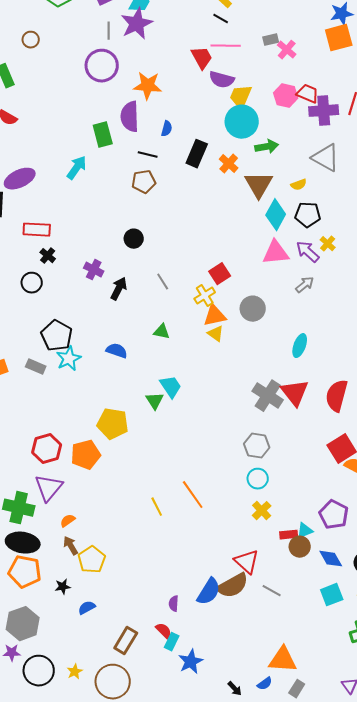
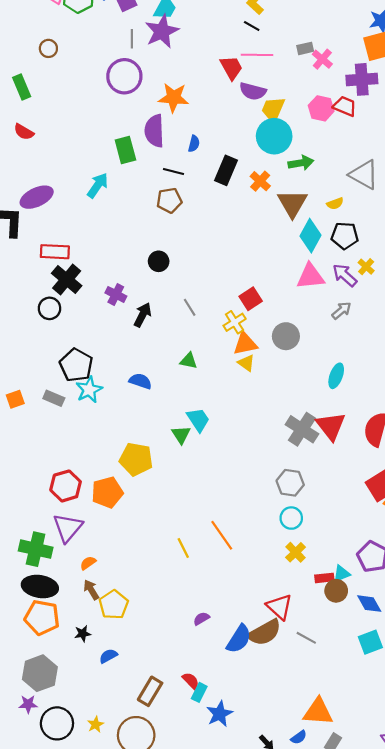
purple cross: (324, 111) -> (362, 79), moved
black cross: (48, 256) -> (67, 279), size x1.8
purple semicircle: (174, 604) -> (201, 619), moved, turned 56

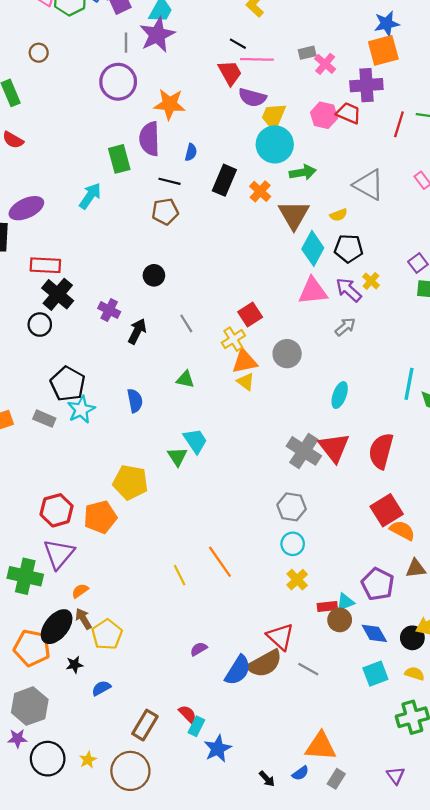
black line: (252, 26) -> (238, 44), moved
blue semicircle: (140, 381) -> (135, 401), turned 60
black ellipse: (40, 587) -> (57, 627), moved, turned -60

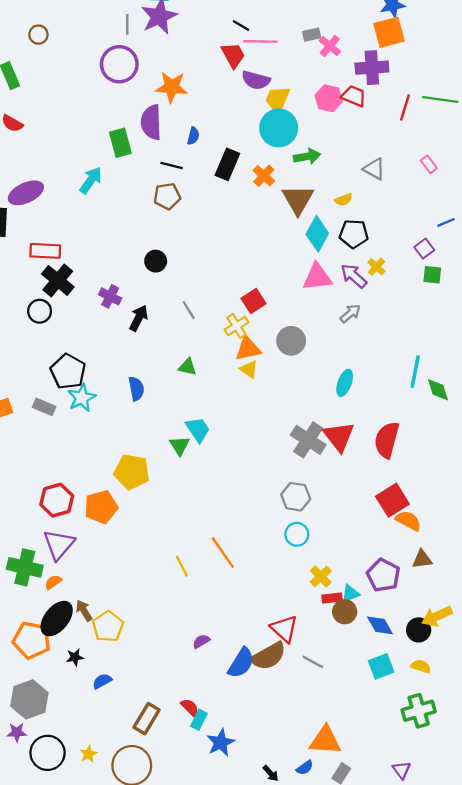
gray triangle: (369, 185) -> (374, 169), size x0.7
yellow cross: (297, 580) -> (321, 576), moved
orange semicircle: (80, 591) -> (53, 582), moved

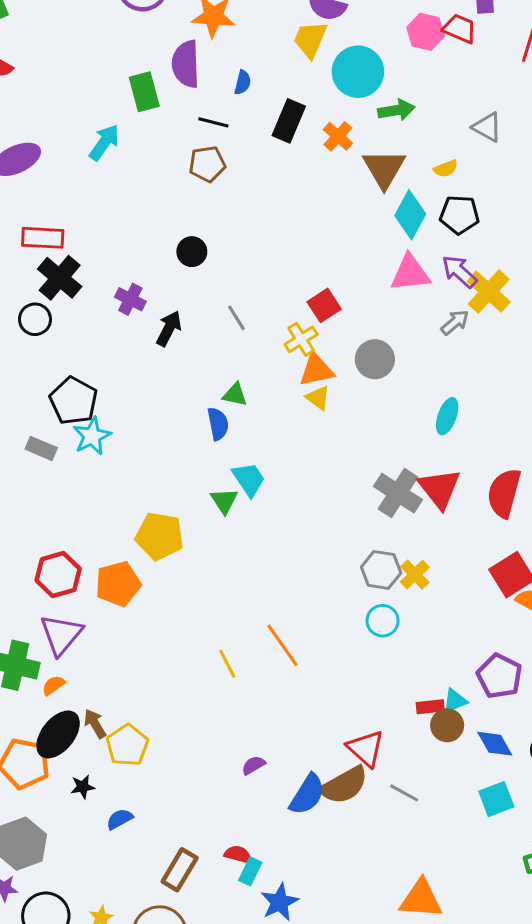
yellow trapezoid: (277, 99) -> (310, 39), moved
yellow cross: (376, 267) -> (489, 292), moved, size x1.8
blue semicircle: (136, 389) -> (218, 424), moved
yellow cross: (321, 576) -> (415, 575), moved
red semicircle: (190, 707) -> (238, 854), turned -30

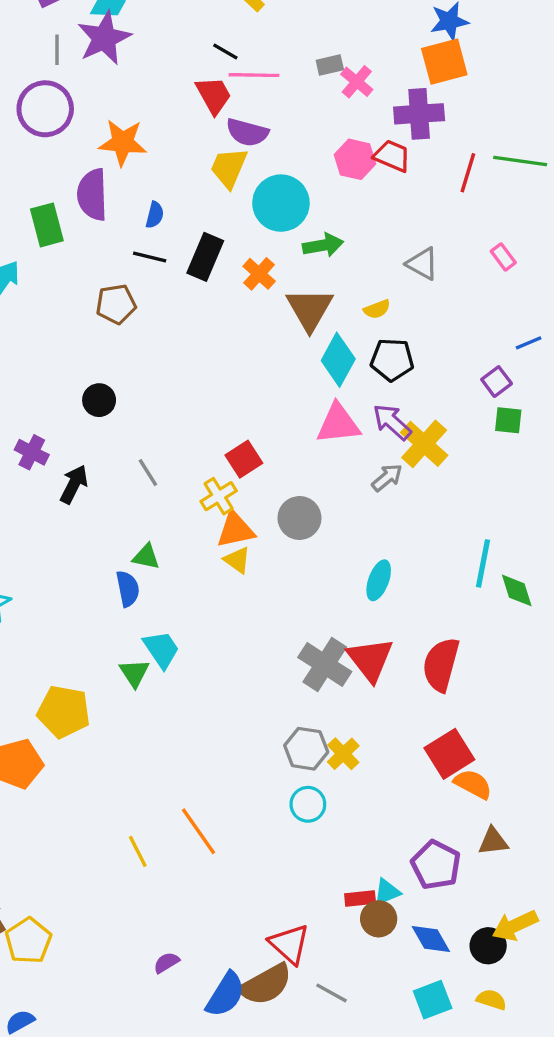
black line: (213, 122) -> (150, 257), moved

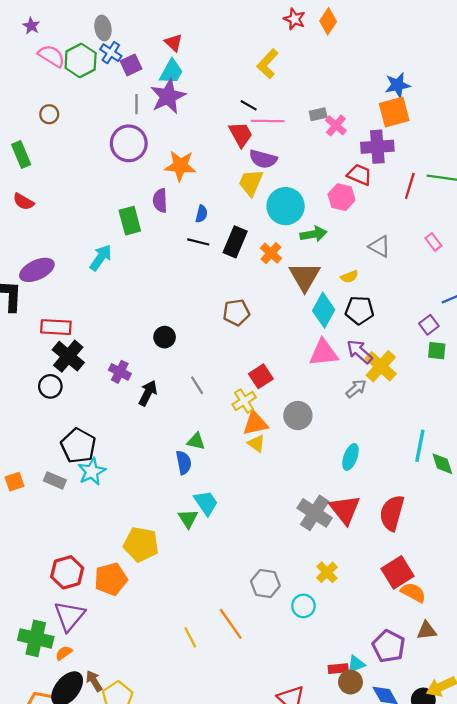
pink hexagon: (355, 159) -> (342, 197), moved
purple semicircle: (92, 195) -> (160, 200), size x0.7
brown pentagon: (116, 304) -> (236, 312), moved
gray hexagon: (306, 749) -> (265, 584), moved

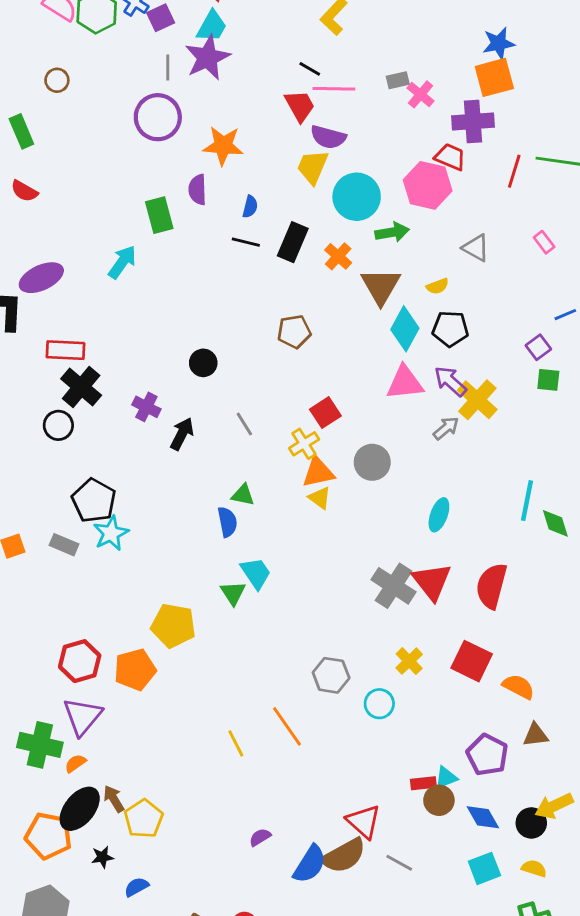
pink hexagon: (342, 197) -> (428, 185), size x1.4
red square: (398, 572) -> (472, 661), moved, turned -32

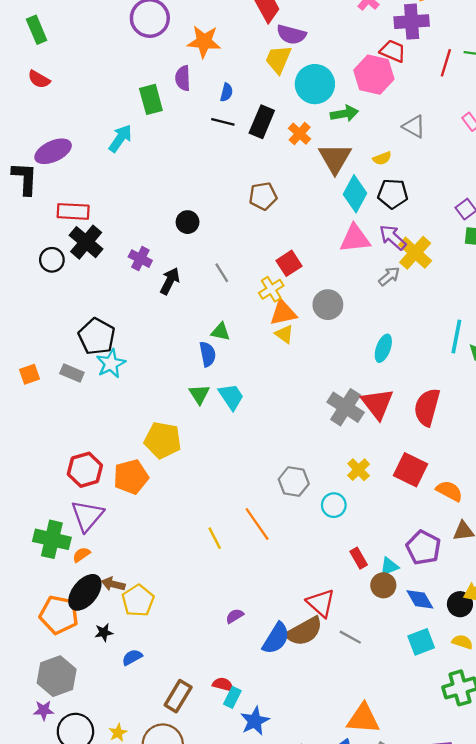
black circle: (58, 425) -> (52, 260), moved
green triangle: (233, 593) -> (199, 394), moved
red rectangle: (423, 783) -> (359, 558), moved, turned 66
brown arrow: (114, 799) -> (113, 584), turned -45

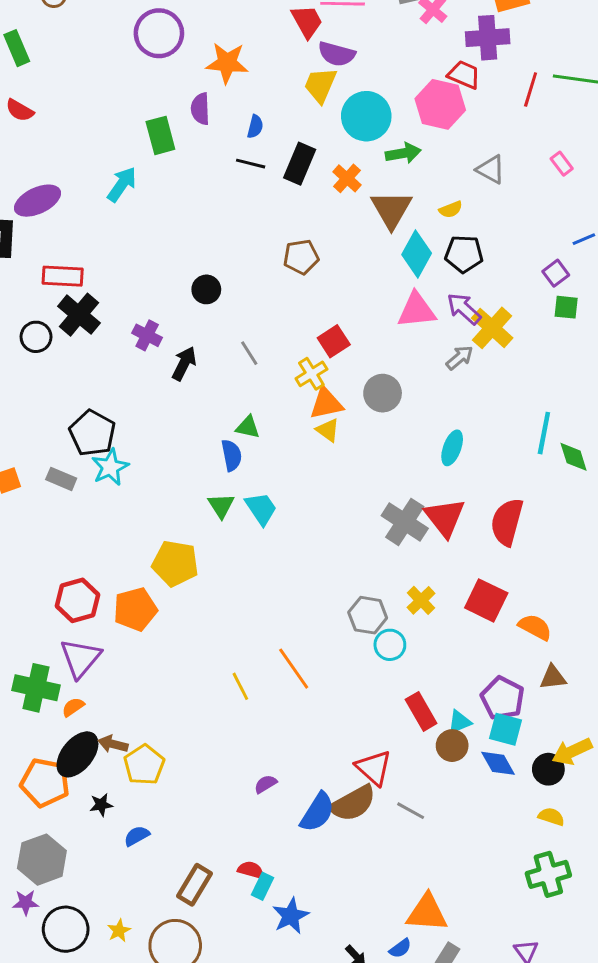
gray hexagon: (294, 482) -> (368, 615), moved
red rectangle: (359, 558) -> (421, 711), size x1.4
cyan square: (421, 642) -> (505, 729), moved, turned 36

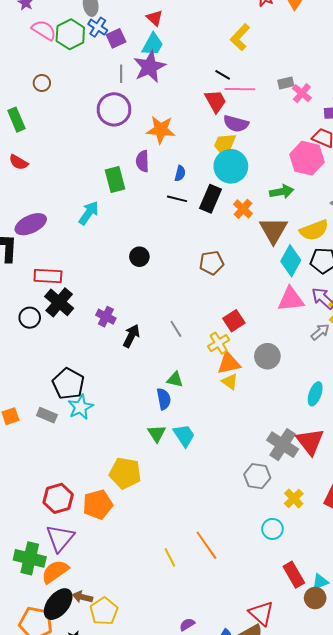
cyan circle: (366, 116) -> (231, 166), moved
yellow semicircle: (451, 209) -> (314, 230), size x1.8
black circle: (206, 289) -> (139, 257), moved
gray hexagon: (368, 615) -> (257, 476), moved
orange semicircle: (73, 707) -> (55, 572), size x1.8

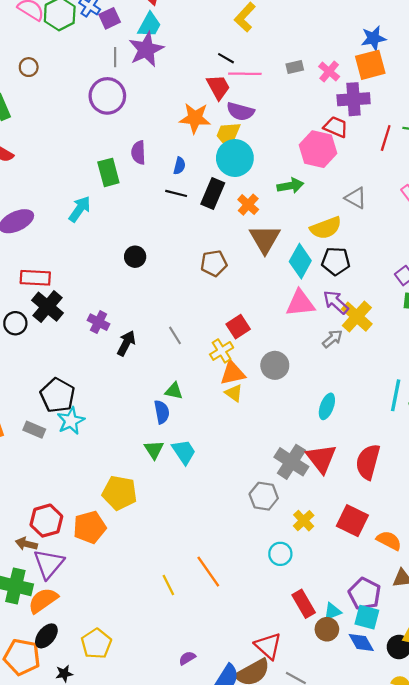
pink cross: (302, 93) -> (329, 72), moved
orange star: (161, 130) -> (195, 118), moved
brown triangle: (273, 230) -> (265, 239), moved
brown arrow: (83, 597) -> (26, 544), moved
black ellipse: (58, 604) -> (46, 636), size x0.7

